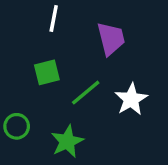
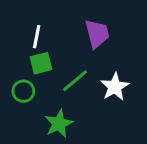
white line: (54, 18) -> (37, 37), moved
green circle: (17, 126) -> (23, 91), moved

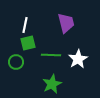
green line: (75, 81) -> (51, 55), turned 42
green star: (59, 124) -> (52, 84), moved

